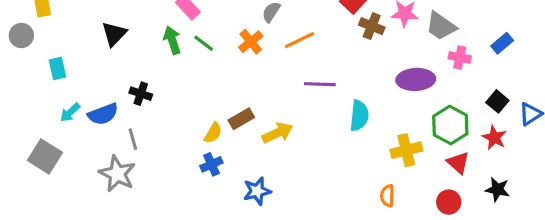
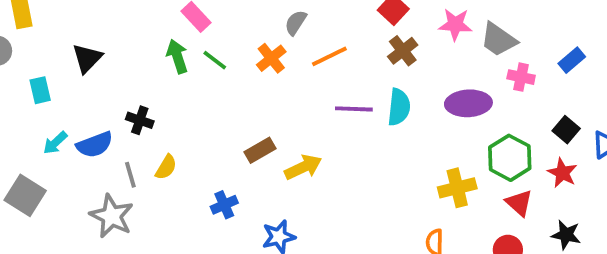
brown cross: (372, 26) -> (403, 51), moved, turned 30
black triangle: (114, 34) -> (87, 58), moved
cyan semicircle: (359, 116) -> (399, 107), moved
yellow semicircle: (213, 133) -> (166, 167), moved

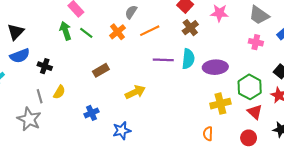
gray trapezoid: (498, 39) -> (259, 15), moved
purple ellipse: (468, 103) -> (215, 67), moved
blue semicircle: (95, 145) -> (20, 56), moved
brown rectangle: (260, 150) -> (101, 70), moved

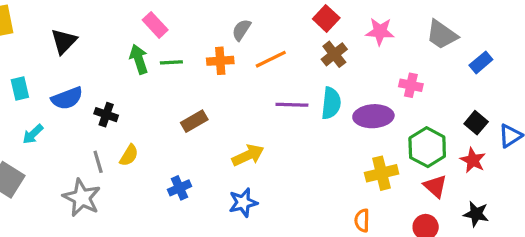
black triangle: (16, 32) -> (64, 41), moved
orange cross: (118, 32) -> (220, 61), turned 35
green line: (86, 33) -> (171, 62), turned -40
pink cross: (256, 42) -> (411, 85), moved
blue star: (122, 131) -> (243, 203), moved

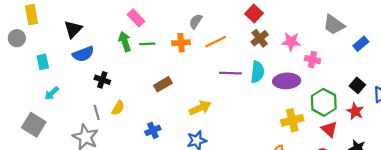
pink star: (380, 31) -> (291, 42), moved
blue semicircle: (67, 98) -> (83, 54), moved

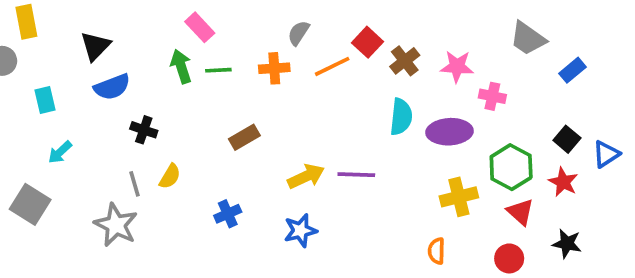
red square: (254, 13) -> (367, 42), moved
purple line: (230, 73) -> (356, 175), moved

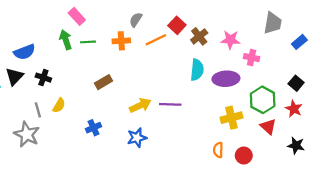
gray trapezoid: (528, 38) -> (273, 23), turned -115
black triangle: (95, 46) -> (14, 76), moved
red circle: (509, 258) -> (244, 155), moved

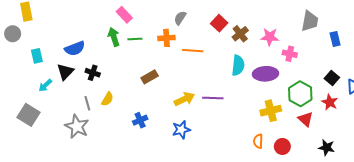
orange line: (156, 40) -> (193, 51), moved, turned 30
blue rectangle: (299, 42) -> (335, 39), turned -64
black star: (296, 145) -> (327, 148), moved

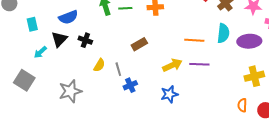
orange line: (193, 51) -> (194, 40), moved
gray line: (87, 103) -> (118, 69), moved
gray star: (77, 126) -> (70, 91), turned 30

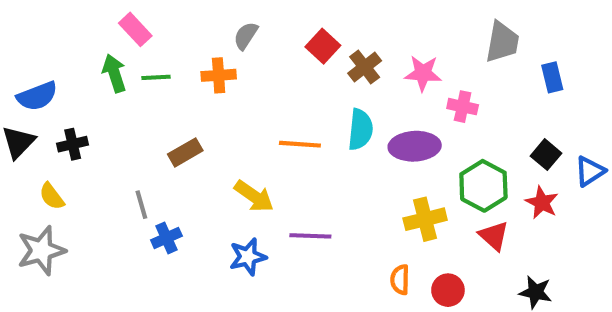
black cross: (85, 40) -> (73, 144), turned -32
purple line: (199, 64) -> (310, 236), moved
yellow semicircle: (99, 65) -> (52, 196), moved, turned 112
yellow arrow: (172, 65) -> (254, 196), turned 60

